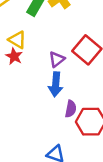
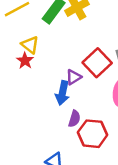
purple triangle: (57, 59) -> (74, 77), moved

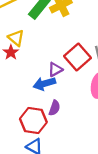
blue arrow: (62, 93) -> (44, 84), turned 60
red hexagon: (93, 134) -> (33, 120), moved

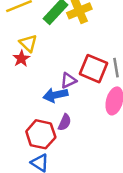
red square: (78, 57) -> (93, 69), turned -30

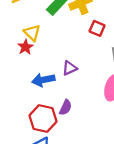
red square: (93, 69) -> (97, 28), moved, size x0.6
blue arrow: (55, 95) -> (43, 80), moved

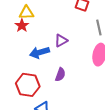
yellow triangle: (32, 33) -> (27, 13), turned -42
red hexagon: (43, 118) -> (28, 85), moved

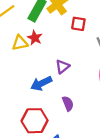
red star: (22, 25) -> (35, 38), moved
purple semicircle: (60, 75) -> (68, 104), turned -32

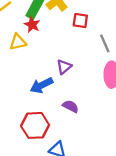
red star: (35, 38) -> (32, 25), moved
purple semicircle: (68, 104) -> (71, 106), turned -40

